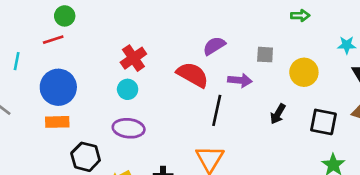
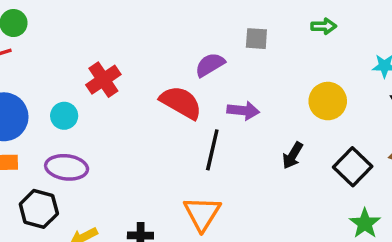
gray square: (265, 55) -> (256, 39), moved
cyan circle: (128, 89) -> (64, 116), moved
black square: (323, 122) -> (353, 167), turned 32
purple ellipse: (129, 128) -> (67, 167), moved

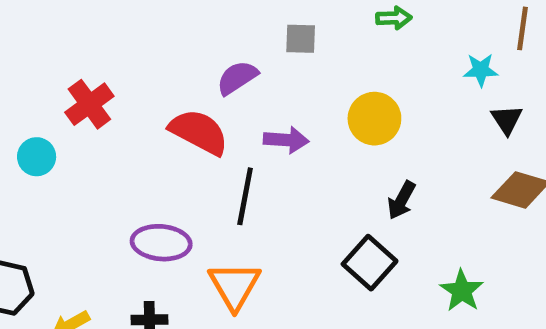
yellow circle: (328, 101) -> (374, 119), moved
black arrow: (293, 155) -> (401, 200), moved
purple ellipse: (67, 167) -> (161, 243), moved
black square: (353, 167) -> (370, 263), moved

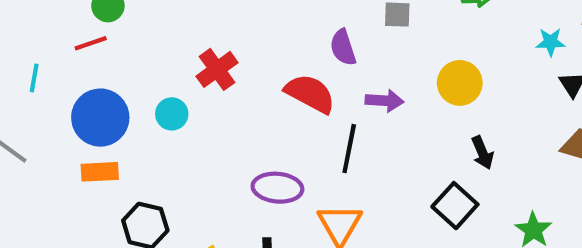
purple semicircle: (237, 78) -> (343, 47), turned -75
black arrow: (401, 200) -> (482, 153), turned -52

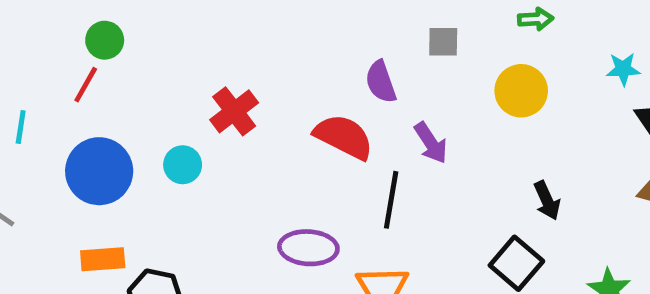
red line: (91, 43) -> (86, 85), turned -40
yellow circle: (460, 83) -> (521, 91), moved
purple arrow: (384, 101) -> (431, 143), turned 54
orange rectangle: (100, 172) -> (103, 259), moved

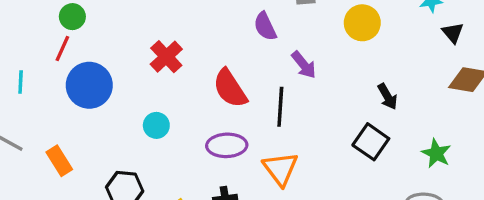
red semicircle: (344, 137) -> (230, 88), moved, turned -144
cyan circle: (183, 165) -> (156, 125), moved
blue circle: (99, 171) -> (89, 85), moved
orange rectangle: (103, 259) -> (59, 161), moved, turned 68

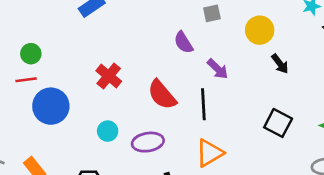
red line: (62, 48) -> (26, 80), turned 66
black arrow: (388, 96) -> (280, 64), moved
purple ellipse: (227, 145) -> (148, 142), moved
orange triangle: (280, 169) -> (210, 153), turned 44

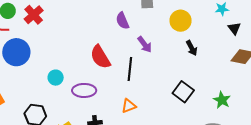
red cross: (109, 76) -> (34, 15), moved
orange triangle: (210, 153) -> (129, 106), size x0.7

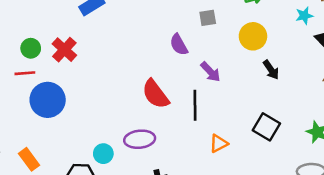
cyan circle: (56, 78) -> (103, 154), moved
orange triangle: (129, 106) -> (219, 143), moved

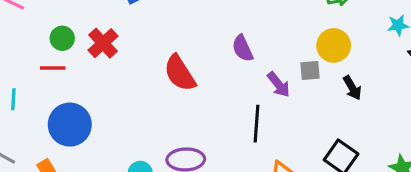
gray square: (208, 18) -> (310, 70), moved
red semicircle: (156, 94) -> (180, 73), moved
blue circle: (48, 100) -> (70, 125), moved

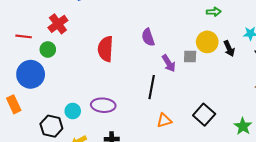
green circle: (62, 38) -> (48, 49), moved
red semicircle: (180, 73) -> (106, 49), turned 30
black arrow: (352, 88) -> (229, 49), moved

